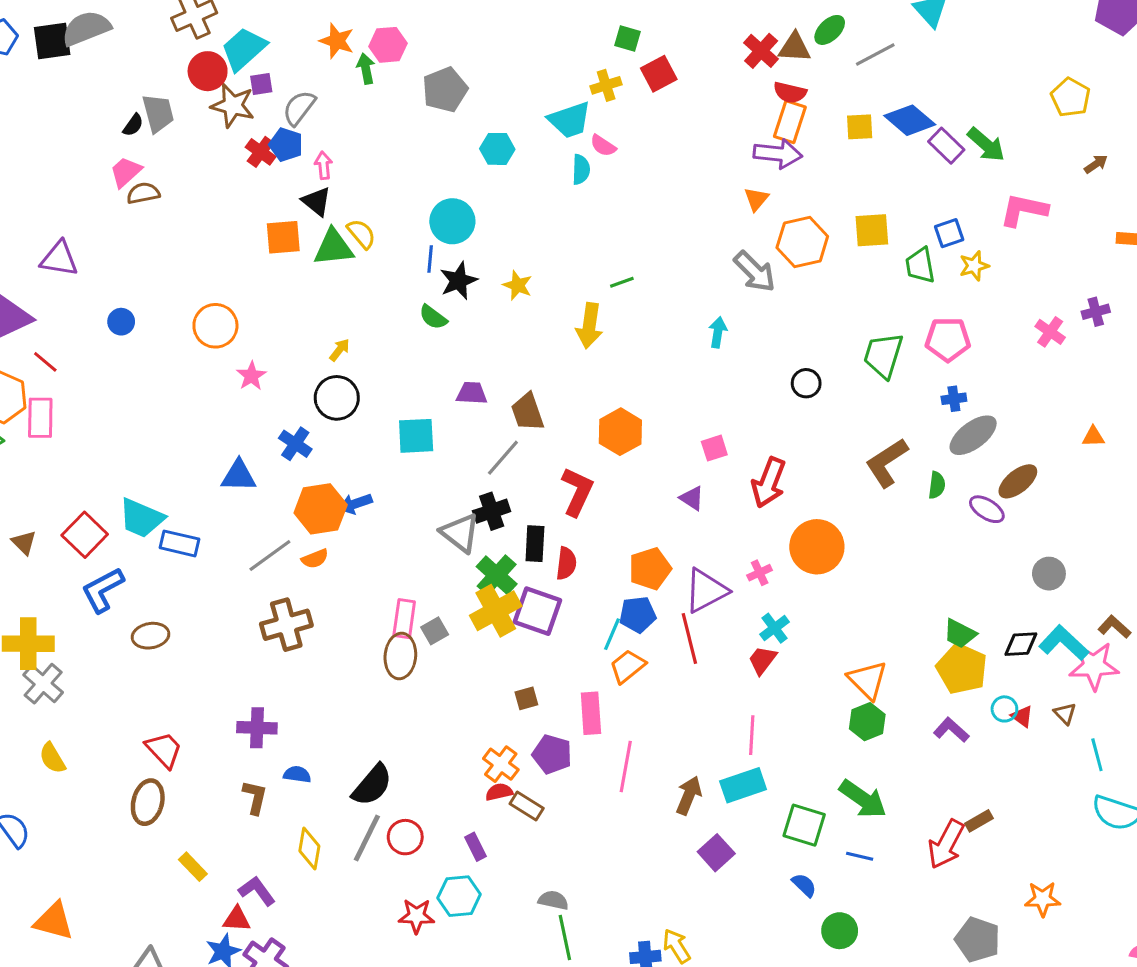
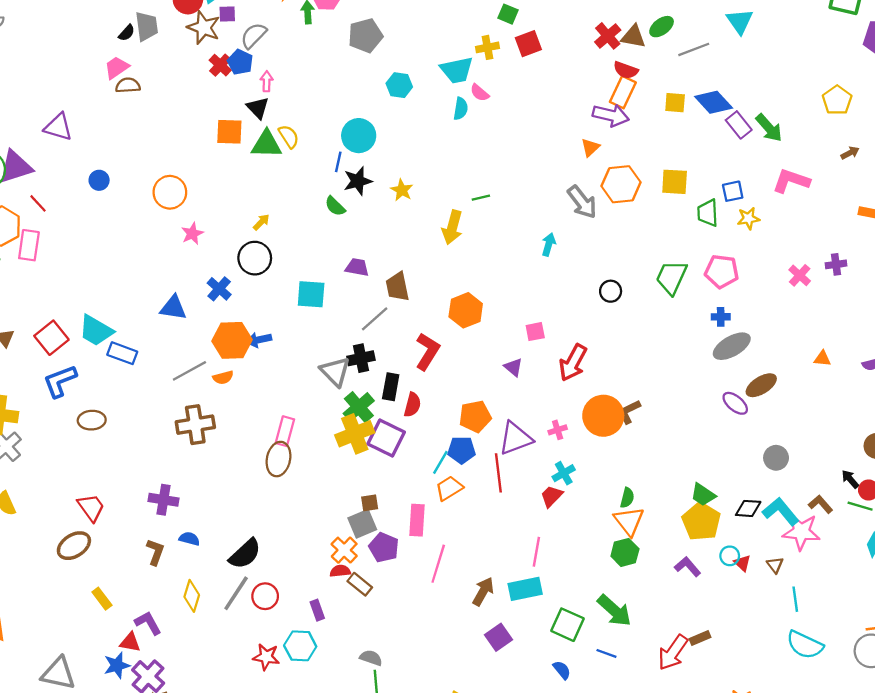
brown L-shape: (887, 463) -> (629, 412), moved, size x0.7
green semicircle: (937, 485) -> (627, 498), moved
gray square: (435, 631) -> (362, 524), moved, size x1.4
brown ellipse: (148, 802) -> (74, 546), turned 36

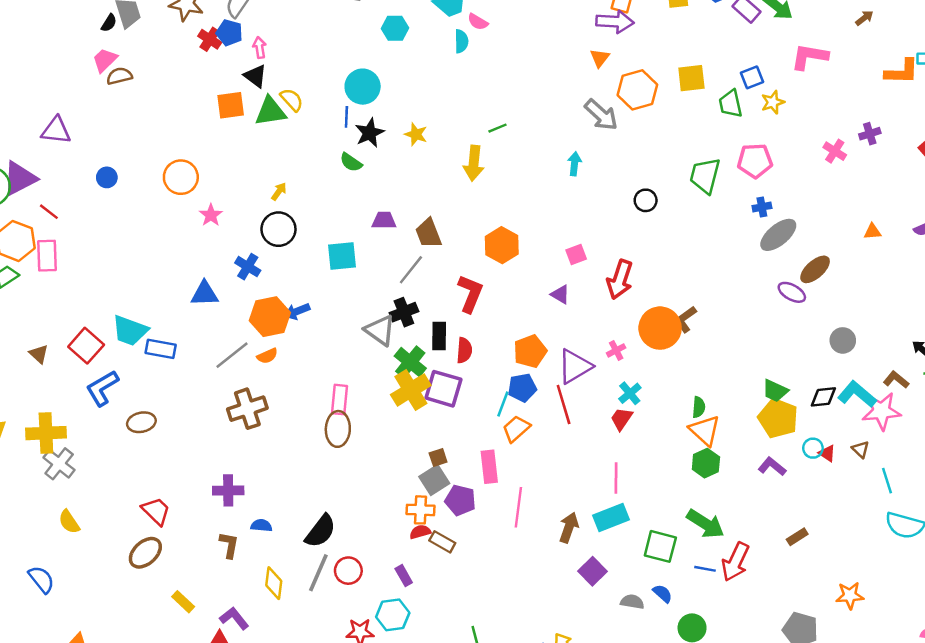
orange cross: (344, 550) -> (420, 510), turned -32
red arrow: (673, 653) -> (735, 562), moved
gray semicircle: (371, 658) -> (632, 602), moved

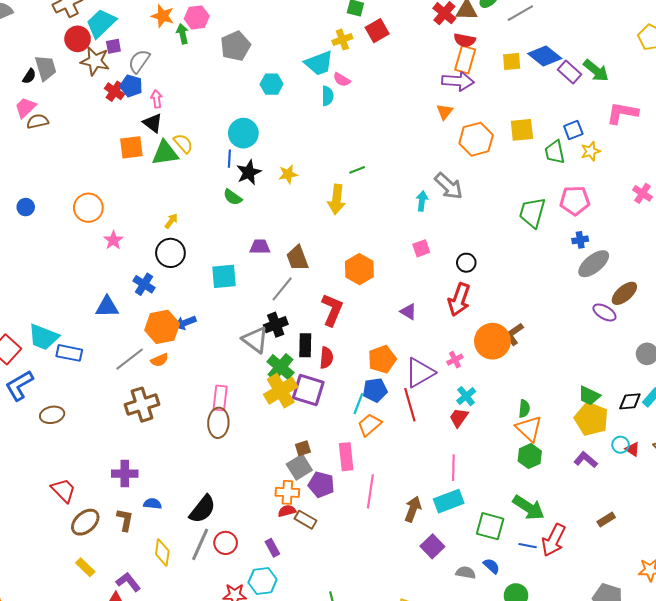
gray arrow: (601, 115) -> (449, 186), moved
yellow star: (416, 134) -> (288, 174), turned -30
black circle: (646, 200) -> (466, 263), moved
pink square: (576, 255) -> (421, 248), moved
brown ellipse: (145, 553) -> (85, 522), moved

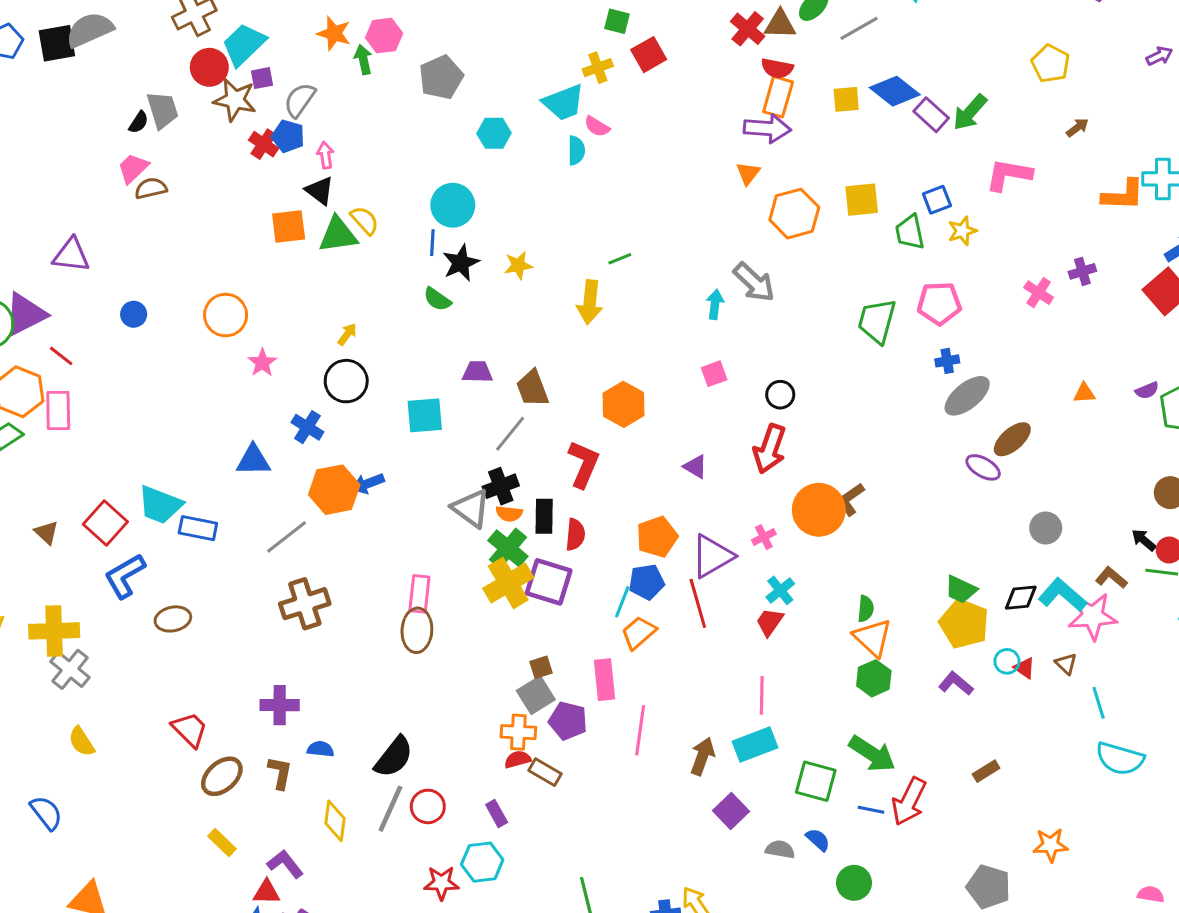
green arrow: (596, 70) -> (970, 112), turned 92
orange semicircle: (160, 360) -> (509, 514), moved, turned 30

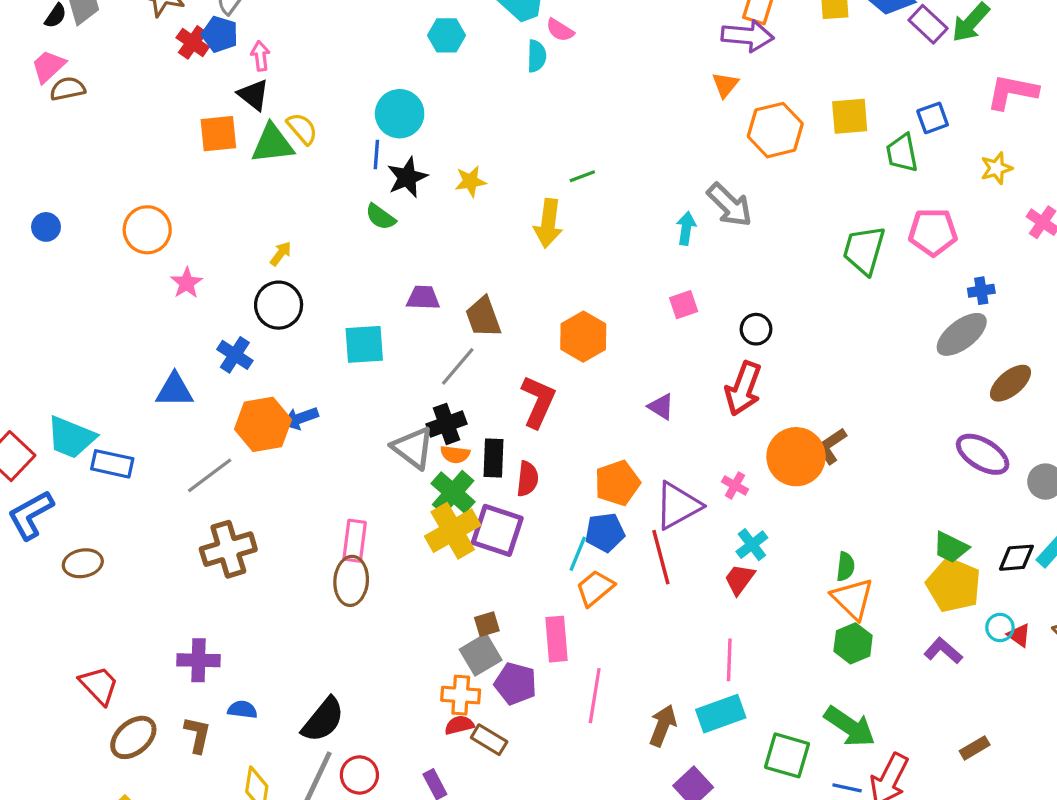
yellow star: (962, 231) -> (996, 168), moved
blue cross: (947, 361) -> (981, 291), moved
purple ellipse: (983, 467) -> (983, 454), moved, size x1.4
pink cross: (764, 537) -> (735, 485), turned -35

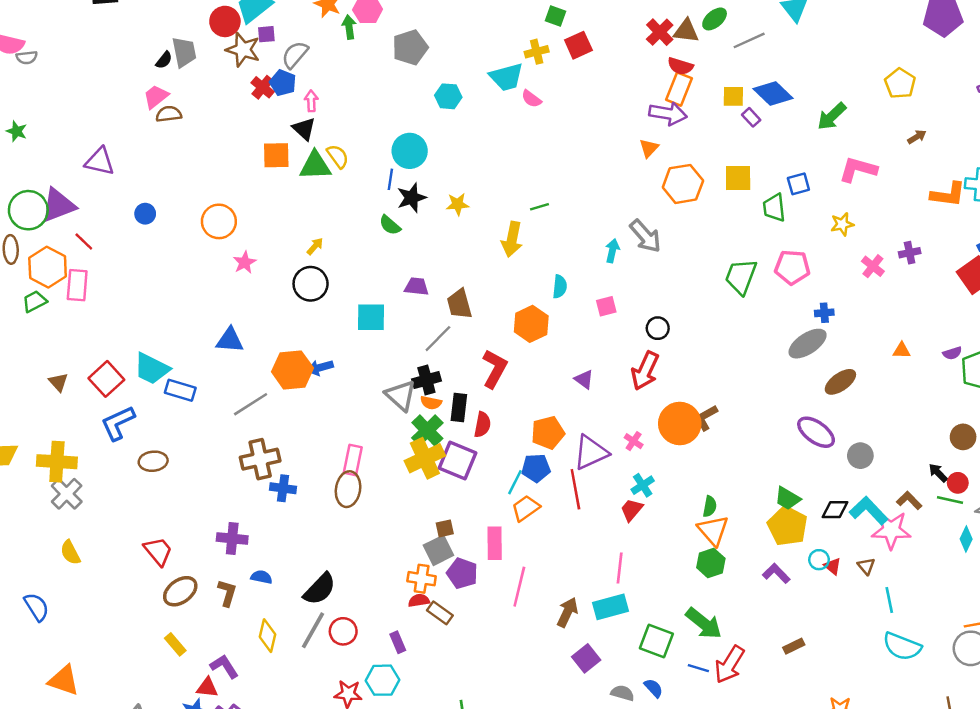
purple rectangle: (928, 24) -> (751, 117), moved, size x0.7
cyan semicircle: (537, 56) -> (560, 287), moved
blue cross: (235, 355) -> (283, 488), moved, turned -30

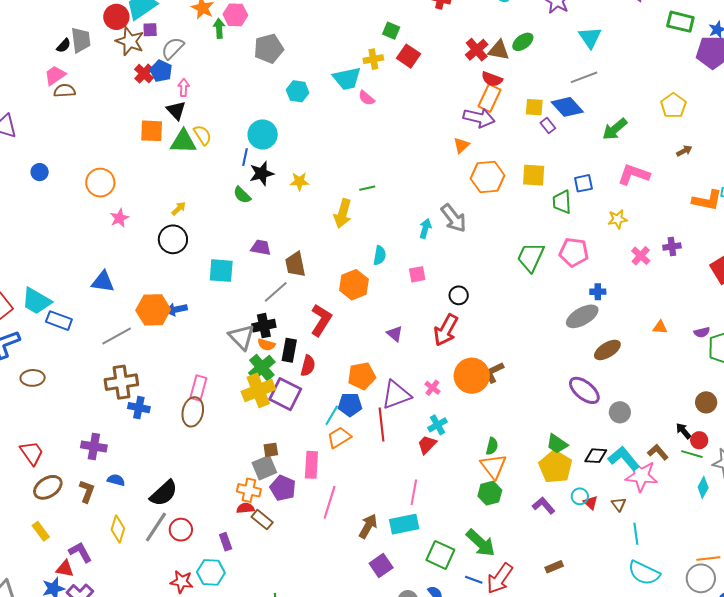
gray line: (749, 40) -> (584, 77), moved
red square: (578, 45) -> (408, 56), turned -35

